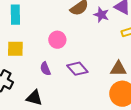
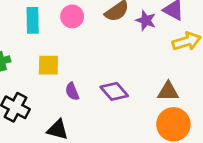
pink circle: (57, 40) -> (72, 16), moved
yellow square: (15, 49) -> (48, 65), moved

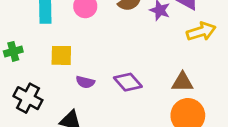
purple semicircle: (72, 91) -> (85, 82), turned -54

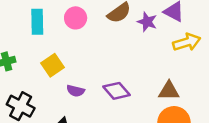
yellow square: (61, 55) -> (53, 65), turned -35

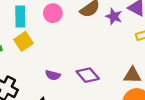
yellow square: (53, 65) -> (23, 41), moved

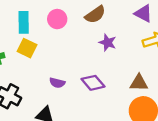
purple star: (114, 16) -> (108, 43), moved
yellow square: (23, 41) -> (27, 48), turned -30

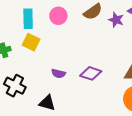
purple star: (108, 43) -> (116, 20), moved
purple diamond: (93, 83) -> (91, 73), turned -30

